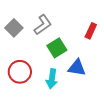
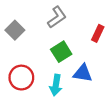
gray L-shape: (43, 25) -> (57, 17), moved

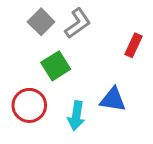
gray square: (15, 30) -> (41, 22), moved
green square: (61, 52) -> (56, 66), moved

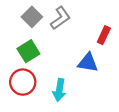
green square: (56, 66) -> (28, 51), moved
blue triangle: (113, 100) -> (88, 63), moved

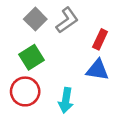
red rectangle: (104, 35) -> (100, 39), moved

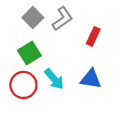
blue triangle: (98, 70) -> (91, 79), moved
cyan arrow: (66, 100) -> (54, 79), moved, turned -50

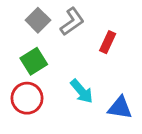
cyan arrow: (54, 79) -> (82, 91), moved
blue triangle: (91, 79) -> (120, 108), moved

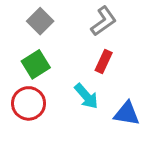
gray L-shape: (72, 22) -> (104, 21), moved
red rectangle: (108, 42) -> (104, 62), moved

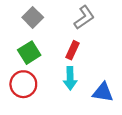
red rectangle: (104, 62) -> (72, 50), moved
cyan arrow: (86, 96) -> (70, 78), turned 40

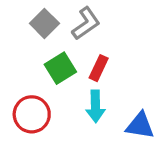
gray L-shape: (84, 17) -> (86, 23), moved
green square: (29, 53) -> (60, 68), moved

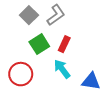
cyan arrow: (95, 106) -> (62, 69), turned 144

